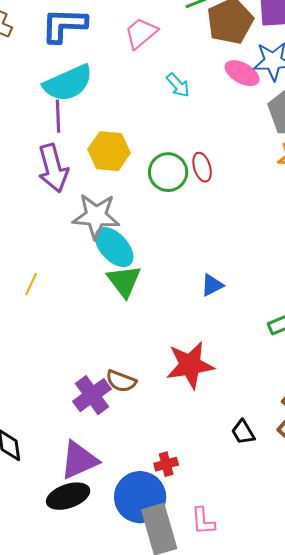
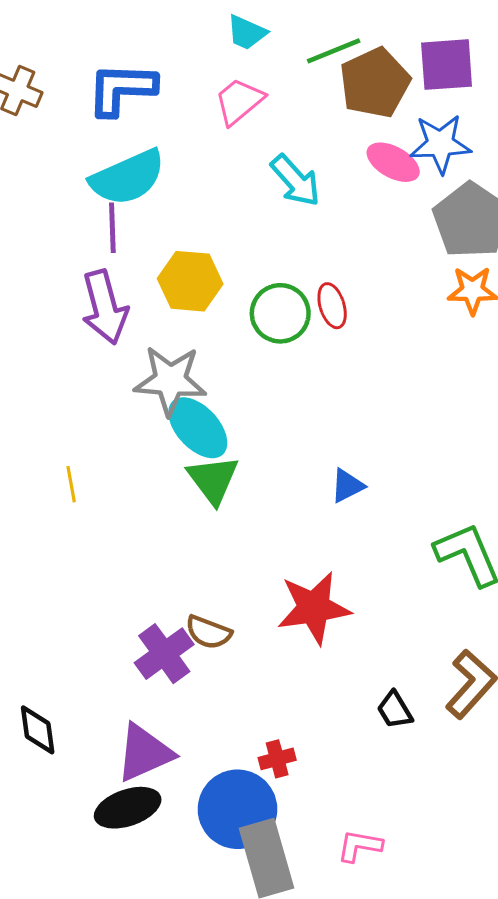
cyan arrow: (178, 85) -> (295, 181), size x1.4
yellow line: (31, 284) -> (71, 484), turned -35
pink L-shape: (203, 521) -> (360, 846), moved, turned 104

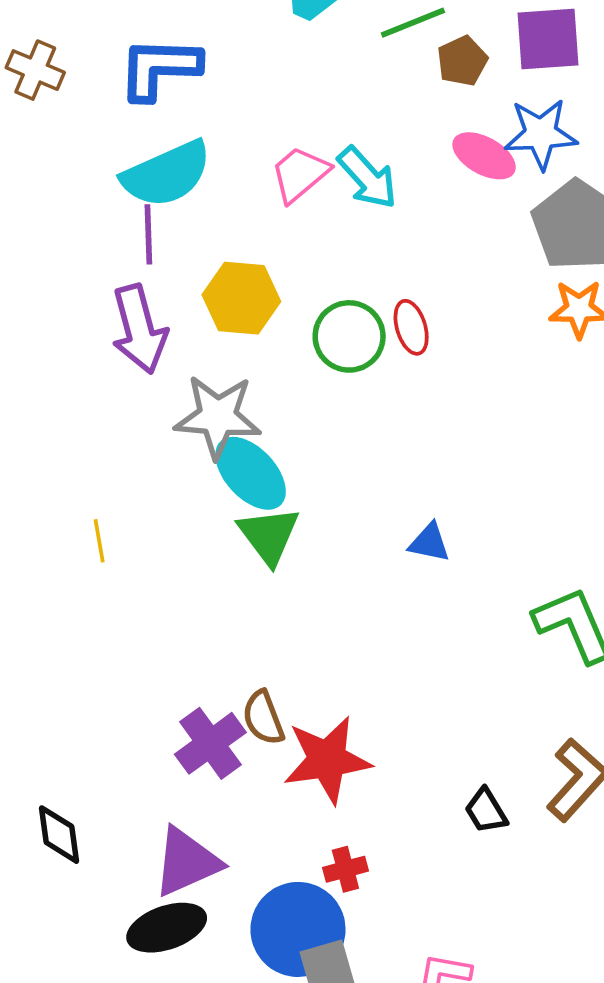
brown pentagon: (375, 83) -> (462, 61), size x0.6
pink trapezoid: (239, 101) -> (300, 174), moved
blue triangle: (347, 486) -> (429, 543), turned 39
red star: (314, 608) -> (327, 760), moved
brown semicircle: (208, 632) -> (263, 718), turned 48

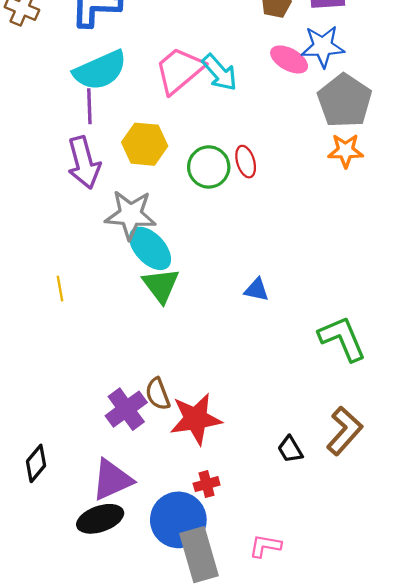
pink trapezoid: (300, 174) -> (179, 70), size x1.4
black diamond: (59, 835) -> (36, 463), turned 48

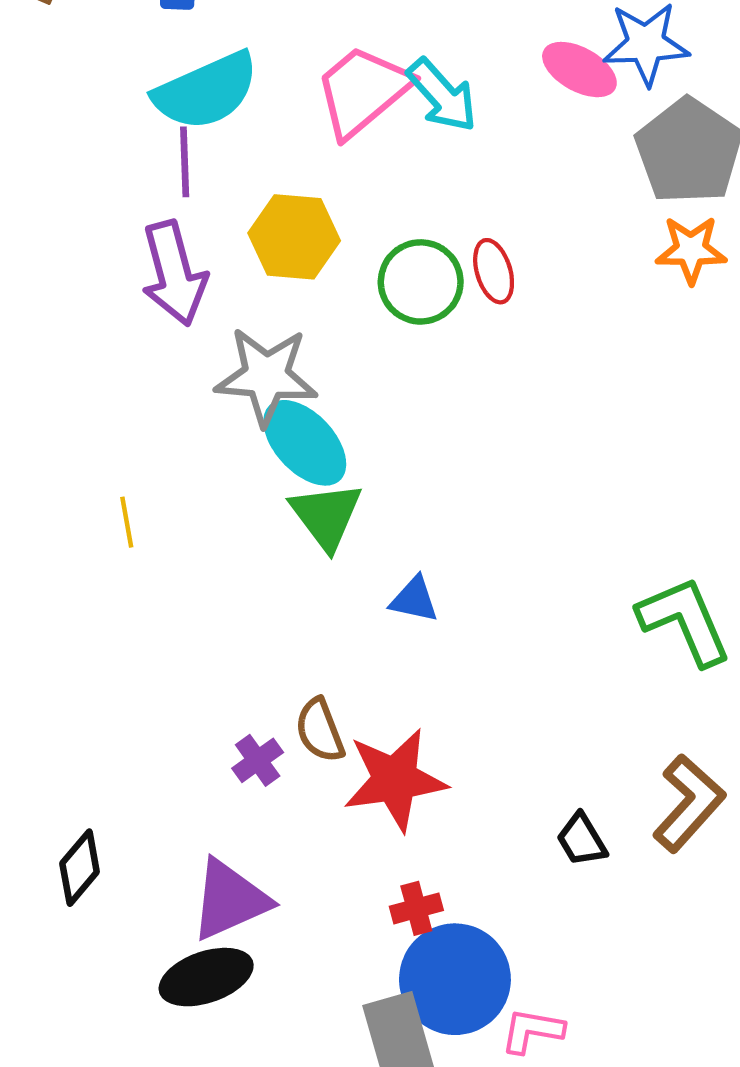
blue triangle: (256, 290) -> (414, 599), moved
purple cross: (126, 409) -> (258, 760), size x0.6
blue circle: (178, 520) -> (455, 979), moved

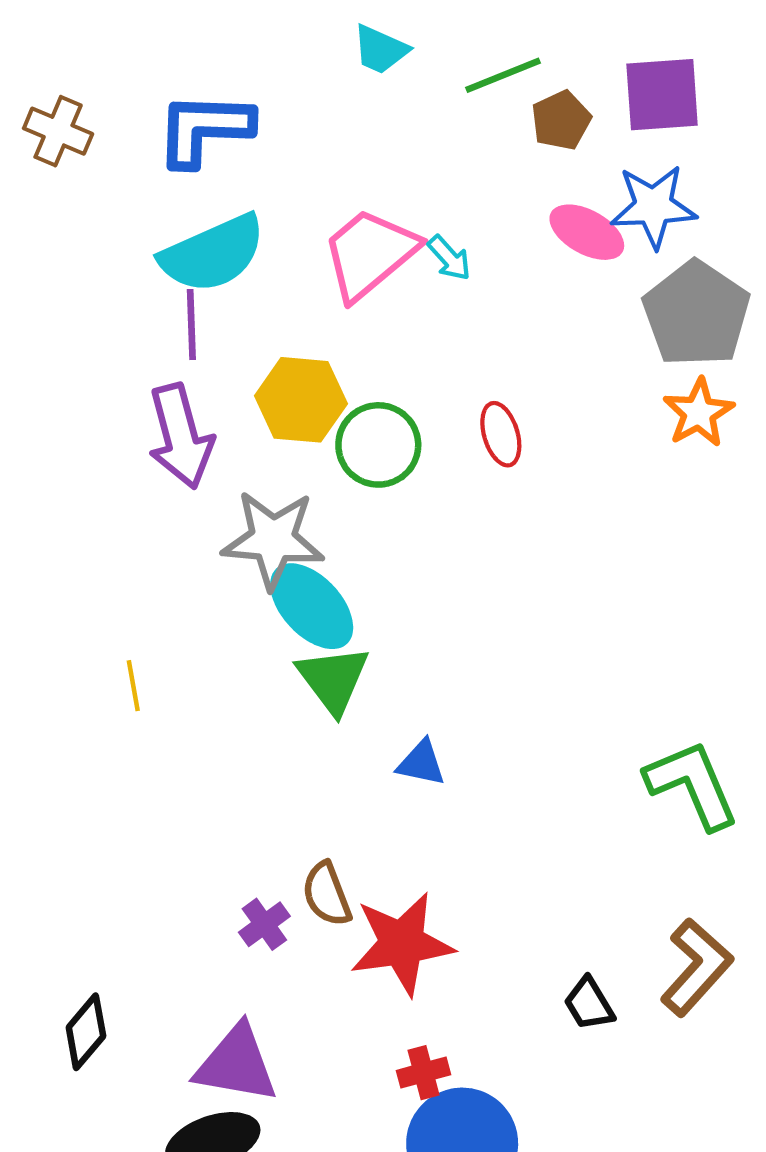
cyan arrow: (442, 95) -> (449, 258), size x0.6
orange star: (691, 250) -> (699, 413), turned -30
green circle: (421, 282) -> (378, 445), moved
purple triangle: (230, 900) -> (236, 1064), turned 34

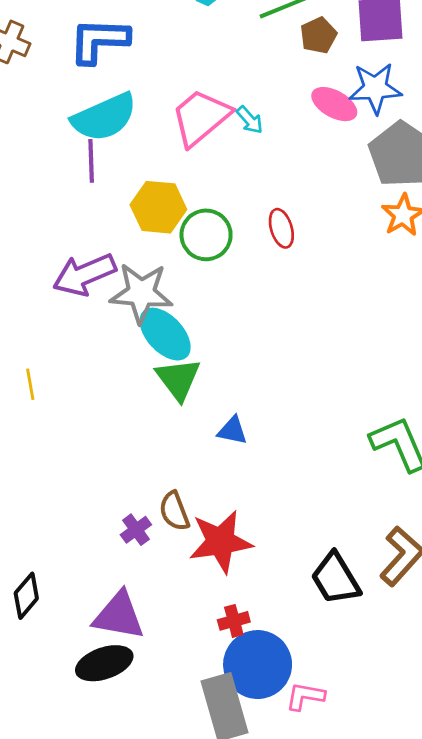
purple arrow: (181, 436) -> (84, 275), moved, turned 82
yellow line: (133, 686) -> (30, 384), moved
black trapezoid: (589, 1004) -> (336, 579), size x1.6

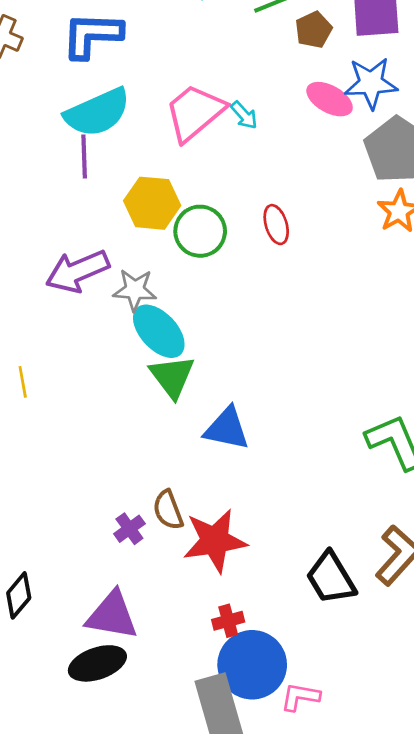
gray star: (141, 293) -> (135, 290), size x0.7
blue triangle: (232, 431) -> (227, 429), size x1.5

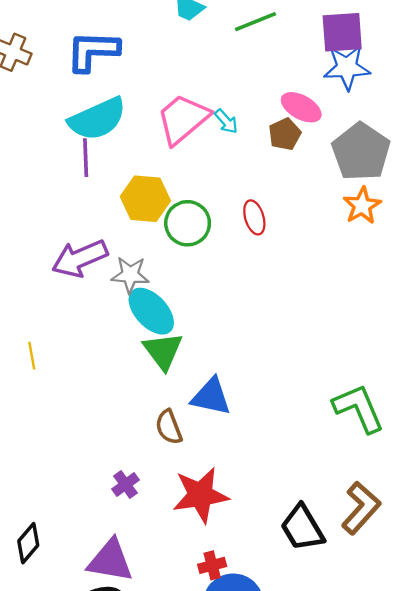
brown pentagon: (314, 30) -> (285, 134), moved
blue star: (371, 83) -> (347, 67), moved
brown semicircle: (168, 510) -> (169, 427), moved

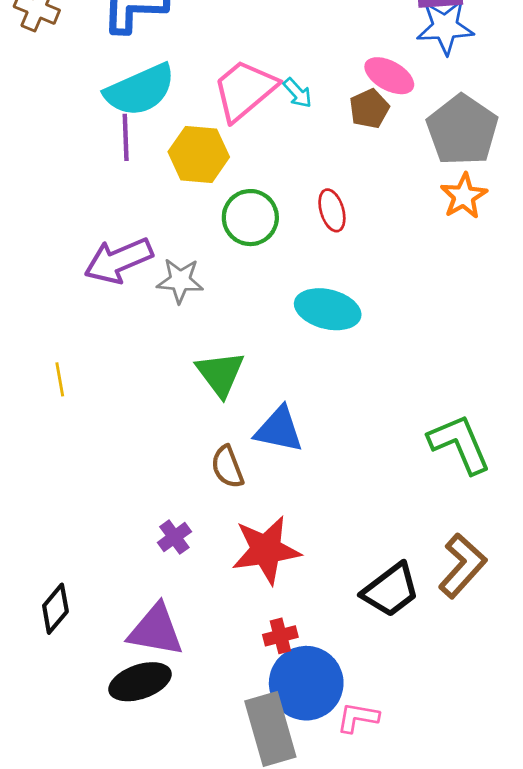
yellow hexagon: (145, 199) -> (199, 154), moved
cyan ellipse: (151, 311) -> (328, 309), moved, turned -33
black trapezoid: (302, 528) -> (391, 590), turned -96

